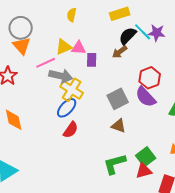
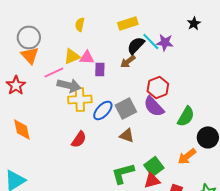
yellow cross: (72, 90) -> (80, 99), turned -35
blue ellipse: (67, 108) -> (103, 110), moved

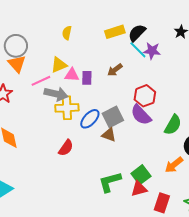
black semicircle: (136, 45) -> (137, 33), moved
pink triangle: (87, 57) -> (72, 75), moved
brown triangle: (127, 135) -> (109, 135), moved

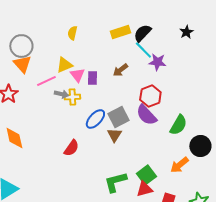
purple star: (152, 51) -> (157, 62), moved
pink triangle: (72, 75) -> (77, 75), turned 49
gray arrow: (56, 94) -> (61, 94), size x0.6
yellow cross: (67, 108) -> (72, 97), moved, size x0.7
brown triangle: (109, 135) -> (114, 135), turned 42

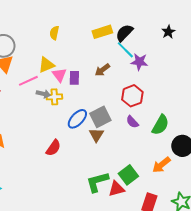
purple semicircle: (146, 115) -> (132, 122), moved, size x0.6
red triangle: (144, 189) -> (116, 189), moved

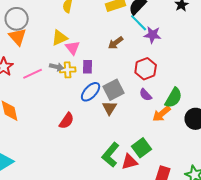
purple rectangle: (74, 78) -> (88, 67), moved
pink line: (28, 81) -> (33, 74), moved
orange arrow: (161, 165) -> (162, 114), moved
green L-shape: (97, 182) -> (111, 155), turned -35

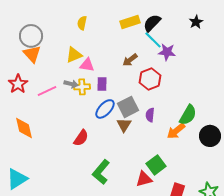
pink triangle: (73, 48) -> (87, 65), turned -42
red hexagon: (146, 69) -> (150, 79), moved
purple semicircle: (146, 95) -> (150, 115), moved, turned 48
green L-shape: (111, 155) -> (101, 172), moved

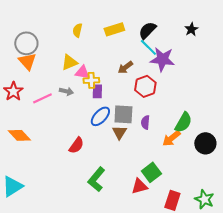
yellow rectangle: (130, 22) -> (114, 29), moved
purple star: (167, 52) -> (162, 59), size x1.4
yellow cross: (82, 87) -> (91, 80), moved
gray square: (128, 107) -> (123, 114), turned 30
orange diamond: (24, 128) -> (19, 135), turned -30

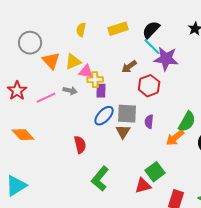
orange triangle: (27, 61) -> (51, 61), moved
red semicircle: (76, 145) -> (80, 145), turned -48

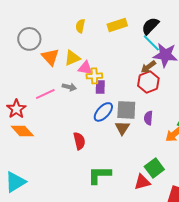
brown arrow: (129, 67) -> (148, 67), moved
red star: (17, 91) -> (16, 109), moved
green L-shape: (100, 179) -> (99, 175), turned 50

